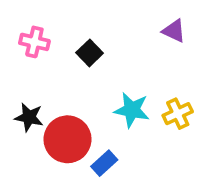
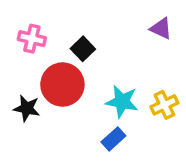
red circle: (67, 139) -> (62, 85), moved
blue rectangle: (104, 163) -> (113, 139), moved

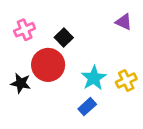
pink cross: (32, 39) -> (25, 30), turned -36
cyan star: (122, 102) -> (94, 78), turned 30

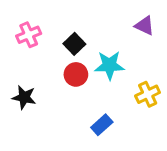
red circle: (48, 65) -> (76, 74), moved, size x0.6
cyan star: (94, 78) -> (109, 65), moved, turned 30

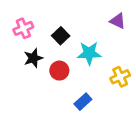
red circle: (76, 74) -> (59, 71), moved
black star: (24, 97) -> (33, 58), moved, turned -30

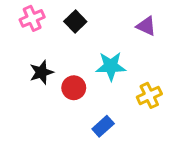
pink cross: (23, 28) -> (32, 18), moved
black square: (61, 36) -> (75, 21), moved

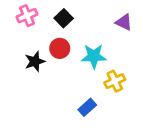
red circle: (74, 88) -> (60, 48), moved
yellow cross: (149, 95) -> (115, 81), moved

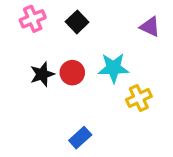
red circle: (60, 48) -> (72, 73), moved
blue rectangle: (87, 107) -> (80, 138), moved

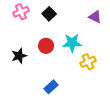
black star: (42, 74) -> (19, 56), moved

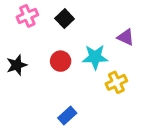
purple triangle: (95, 17) -> (126, 37), moved
black star: (19, 56) -> (17, 65), moved

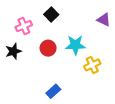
pink cross: (27, 16) -> (24, 26), moved
purple triangle: (126, 37) -> (104, 20), moved

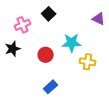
red circle: (48, 48) -> (46, 55), moved
yellow cross: (92, 65) -> (88, 62), turned 35

